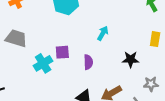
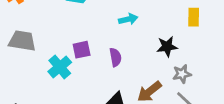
cyan arrow: (103, 33) -> (128, 19), turned 56
gray star: (151, 84) -> (182, 74), moved

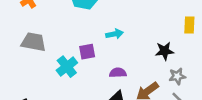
cyan arrow: (128, 19) -> (115, 34), moved
purple semicircle: (115, 57) -> (118, 73), moved, turned -84

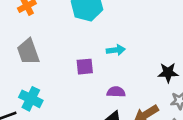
gray trapezoid: (34, 42) -> (28, 52), turned -125
cyan cross: (67, 67) -> (31, 99), moved, turned -30

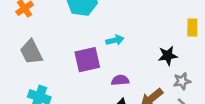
purple square: (85, 67) -> (87, 60), size x1.5

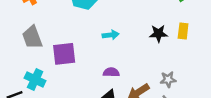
black star: (168, 56) -> (158, 34), moved
purple square: (87, 60) -> (64, 54), moved

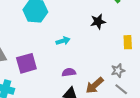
yellow rectangle: (183, 31) -> (128, 42), moved
black star: (158, 34) -> (98, 22), moved

